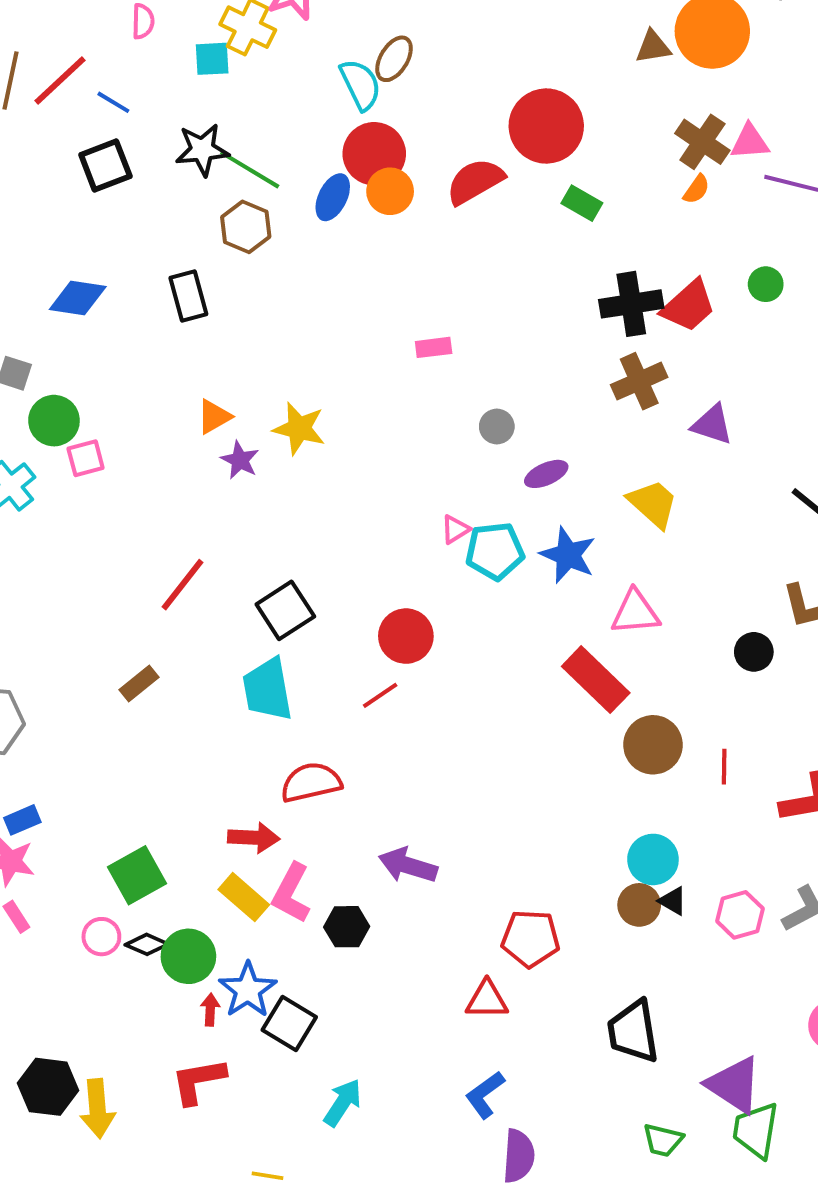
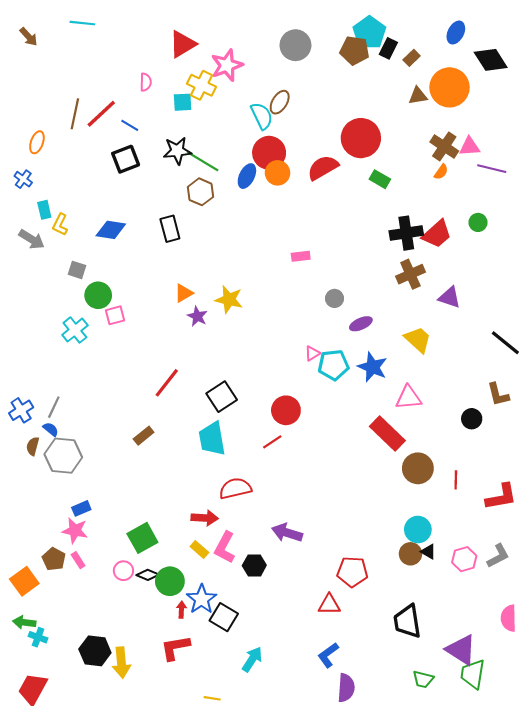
yellow rectangle: (244, 897) -> (199, 550), size x0.7

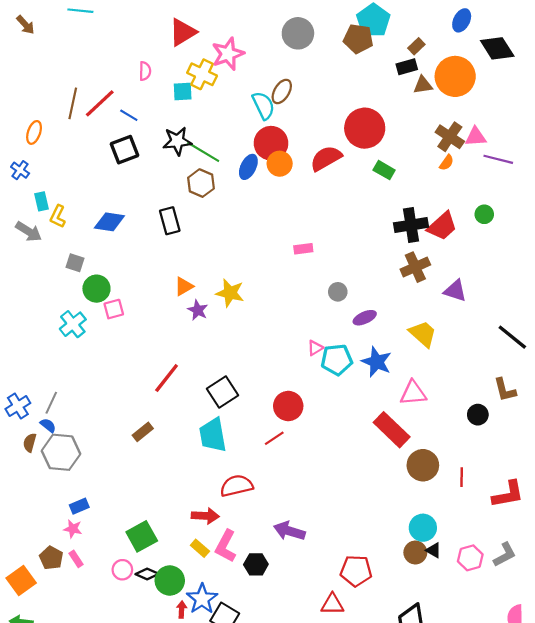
black rectangle: (388, 48) -> (407, 67), moved, turned 48
pink star: (75, 531) -> (73, 529), size x0.7

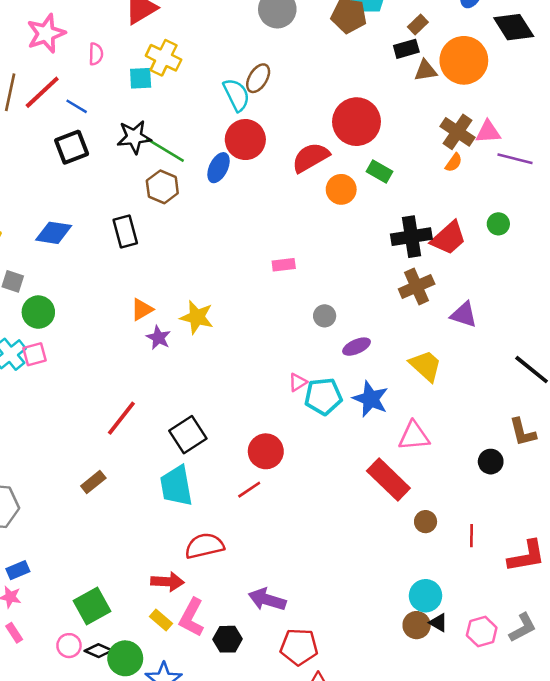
pink star: (228, 54) -> (46, 33), moved
orange circle: (280, 164) -> (341, 189), moved
pink square: (114, 309) -> (35, 354), moved
brown circle: (423, 465) -> (426, 522), size x0.6
red pentagon: (356, 571) -> (299, 647), moved

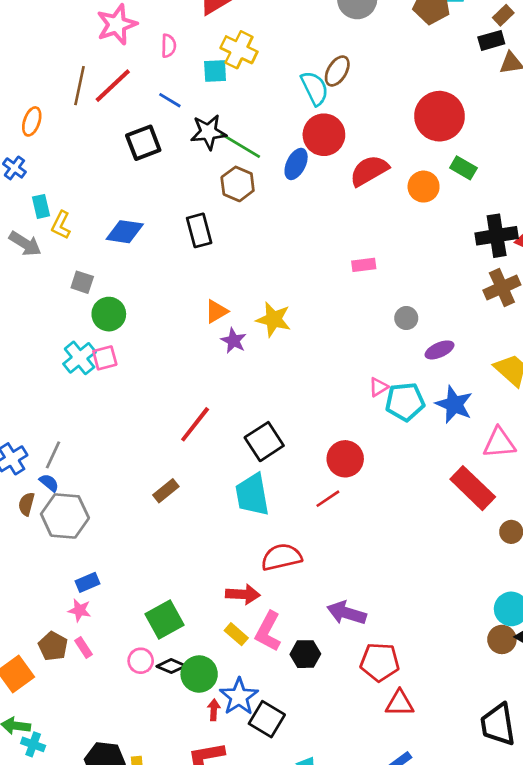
blue line: (77, 106) -> (170, 100), moved
red semicircle: (311, 157) -> (369, 171), moved

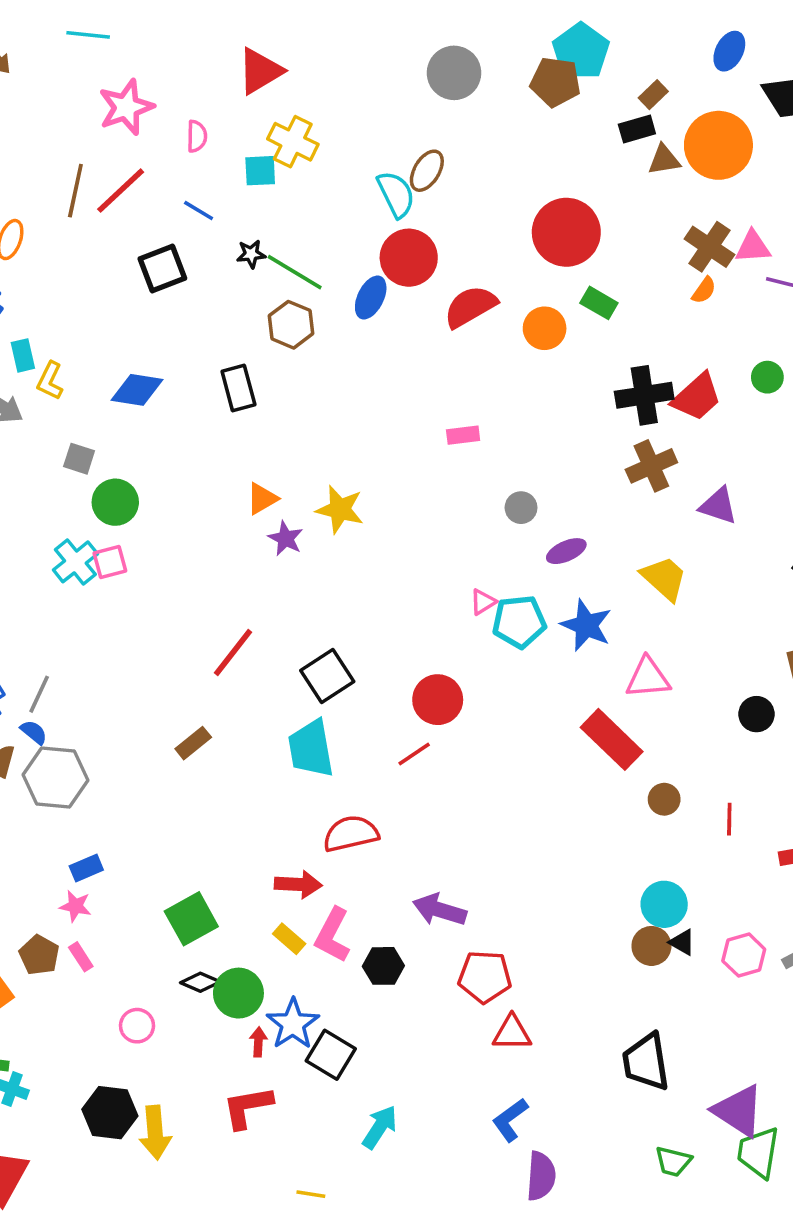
black star: (208, 132) -> (251, 254), size x0.6
pink circle: (141, 661) -> (137, 1026), moved

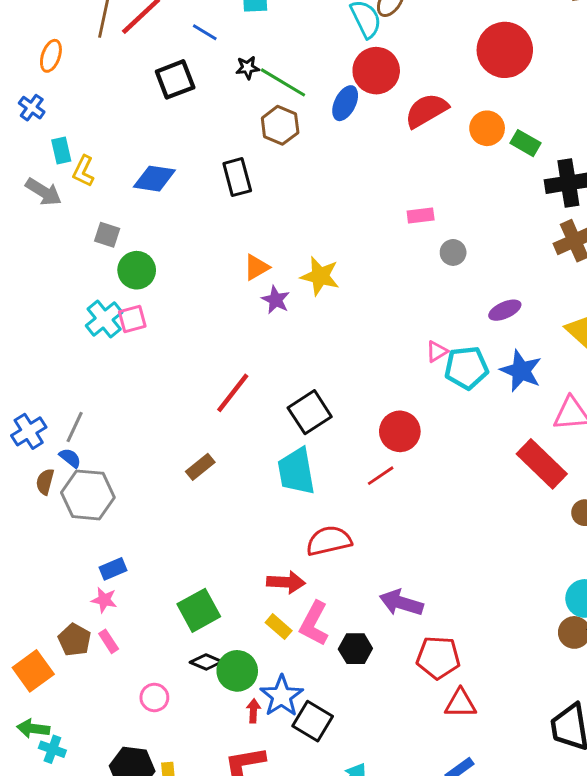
green rectangle: (599, 303) -> (526, 143), moved
gray circle: (521, 508) -> (453, 252), moved

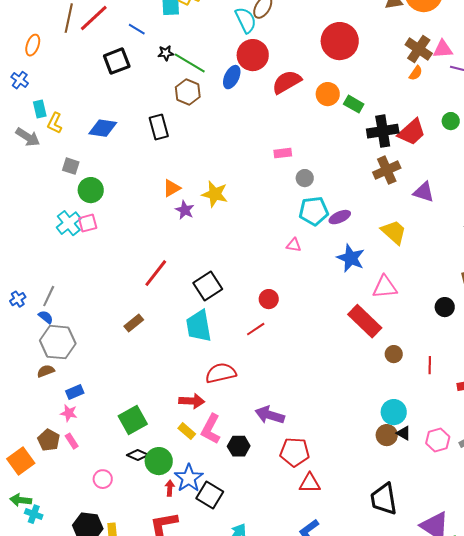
pink triangle: (437, 352) -> (294, 245), turned 42
cyan pentagon: (466, 368) -> (314, 211), moved
blue cross: (29, 431) -> (18, 299), size x0.7
red circle: (400, 431) -> (269, 299), size x0.7
brown semicircle: (45, 482) -> (46, 371), moved, turned 54

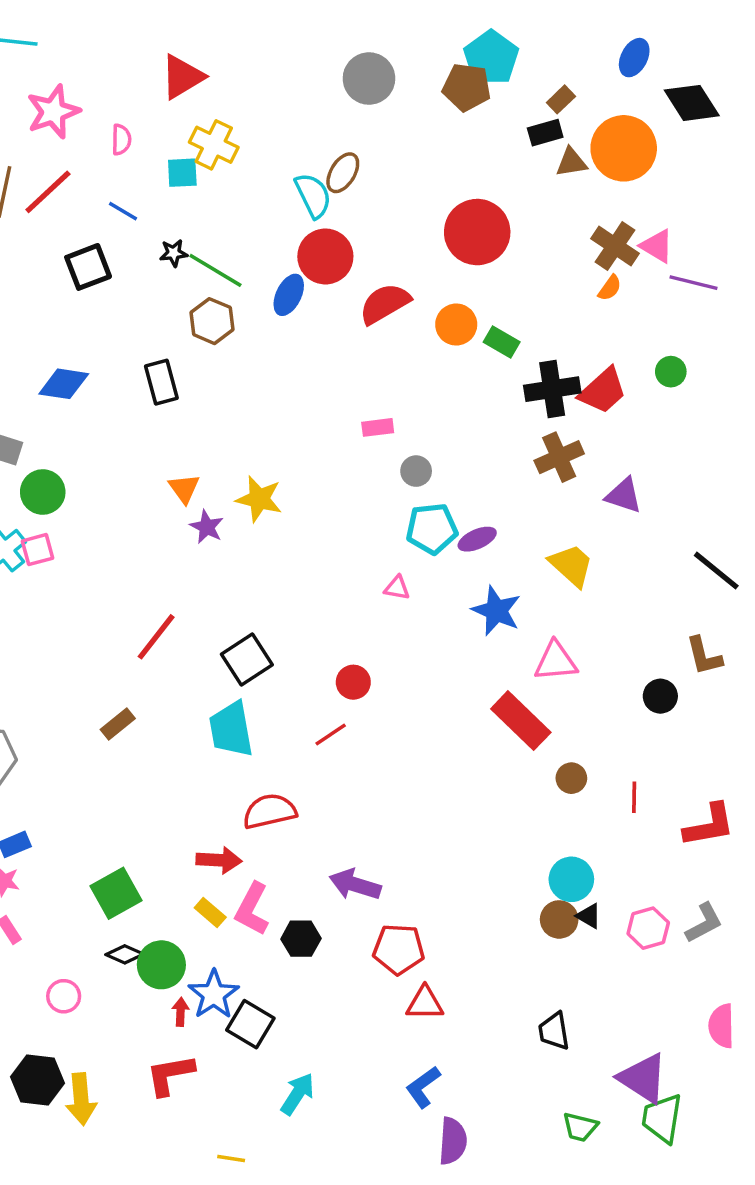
pink triangle: (443, 49) -> (657, 246), turned 35
orange triangle: (172, 188) -> (184, 489), turned -36
black trapezoid: (384, 499) -> (554, 1031), size x0.7

